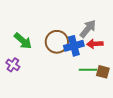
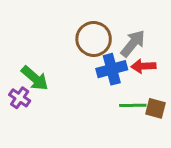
green arrow: (23, 41) -> (35, 78), moved
brown circle: (57, 42) -> (94, 39), moved

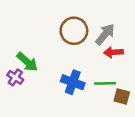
blue cross: (112, 69) -> (73, 82), moved, turned 35
brown square: (155, 108) -> (122, 97), moved

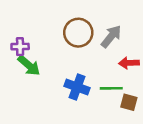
red arrow: (113, 52) -> (129, 63), moved
purple cross: (15, 77) -> (20, 47), moved, turned -35

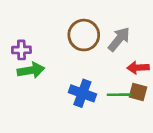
green arrow: (29, 66) -> (31, 70), turned -50
brown square: (129, 102) -> (138, 92), moved

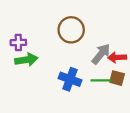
gray arrow: (119, 39) -> (101, 54), moved

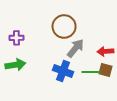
gray arrow: (101, 54) -> (75, 48), moved
green arrow: (26, 60) -> (15, 65), moved

